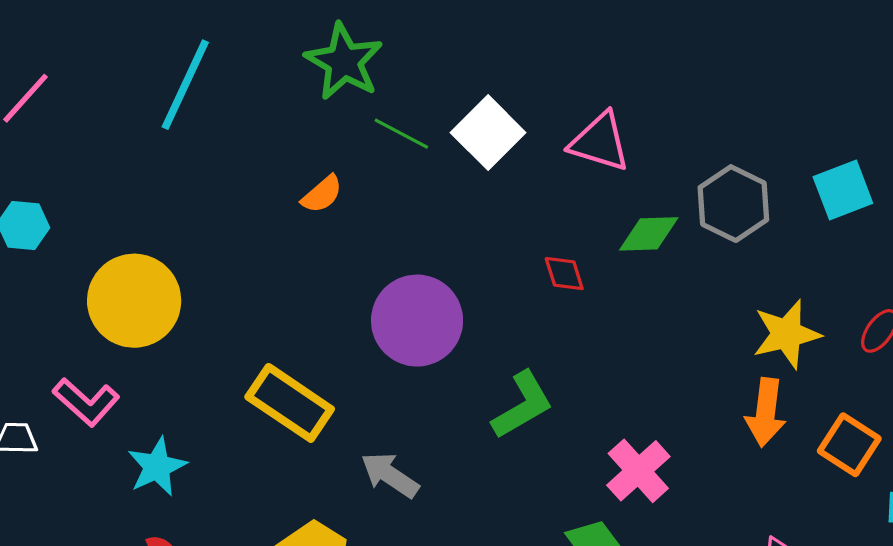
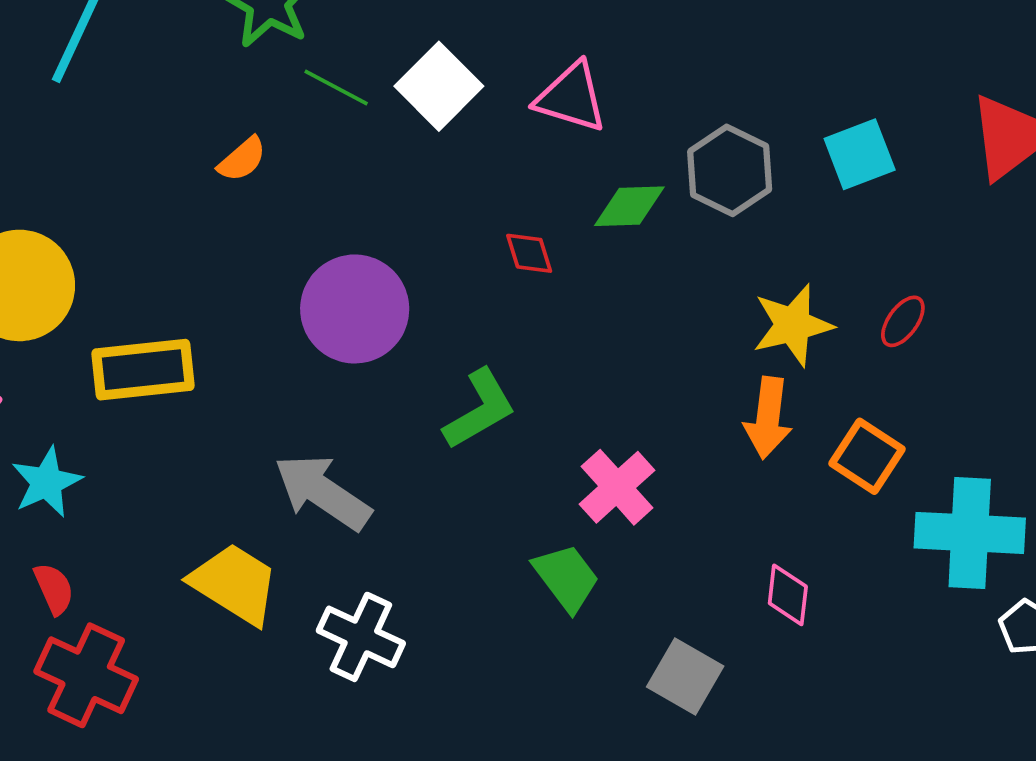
yellow rectangle: (290, 403) -> (143, 370), moved, turned -40
gray arrow: (390, 475) -> (322, 492), size x1.4

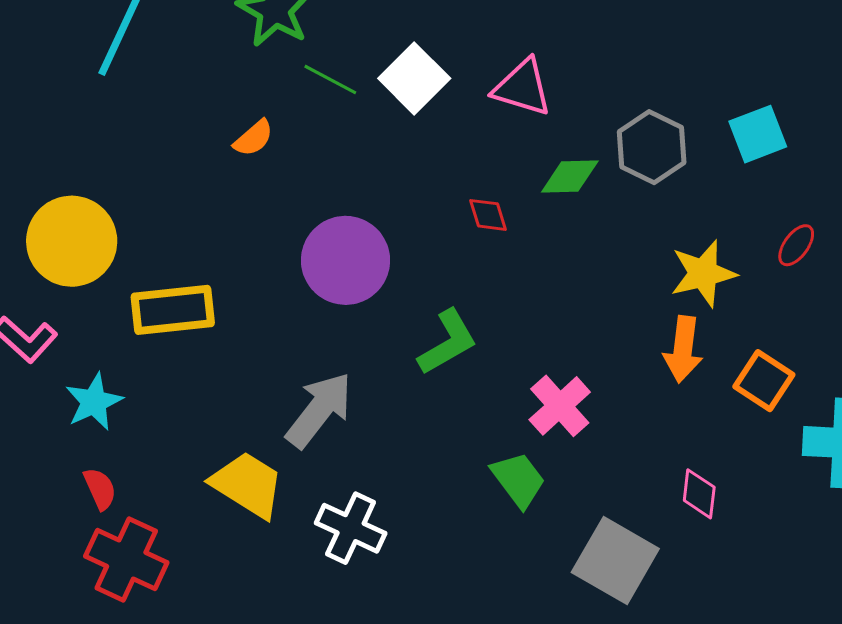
red ellipse: (903, 321) -> (796, 245), moved
gray arrow: (322, 492) -> (319, 410), turned 94
gray square: (685, 677) -> (615, 560), size x1.4

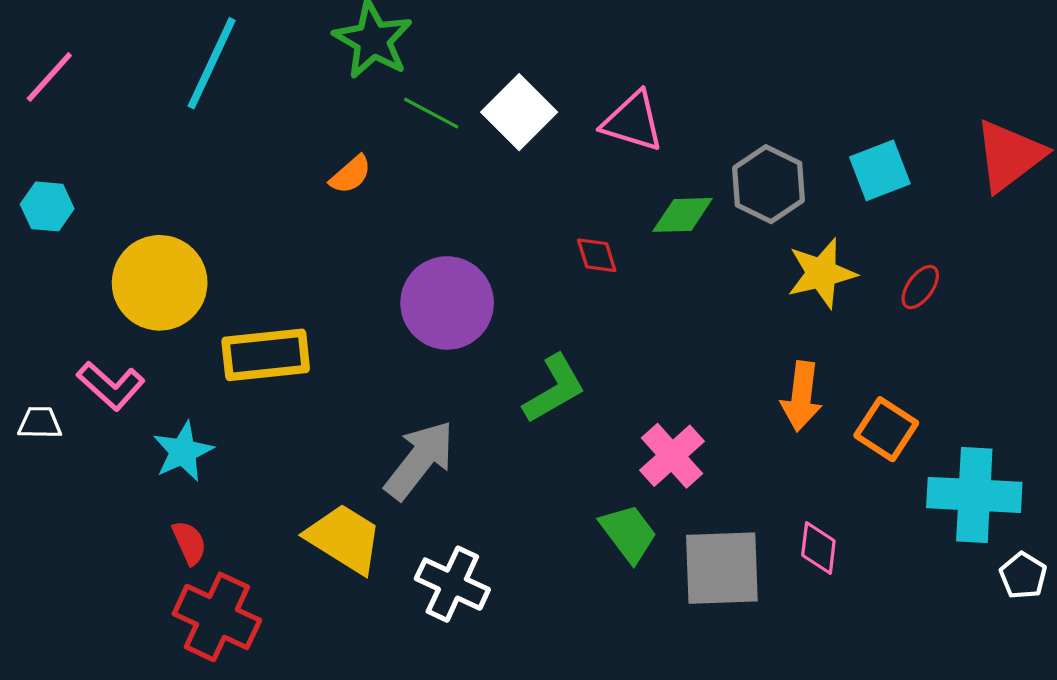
yellow star: (703, 273) -> (822, 273), moved
gray square: (615, 560) -> (722, 568), moved, turned -32

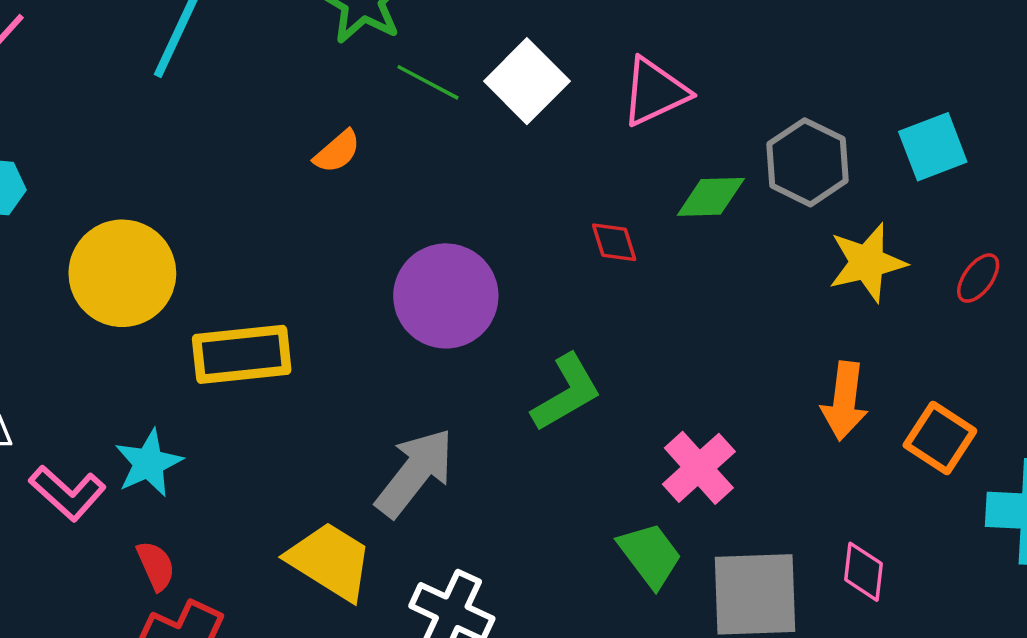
pink triangle: (633, 122) -> (655, 92), turned -42
pink L-shape: (111, 386) -> (67, 493), moved

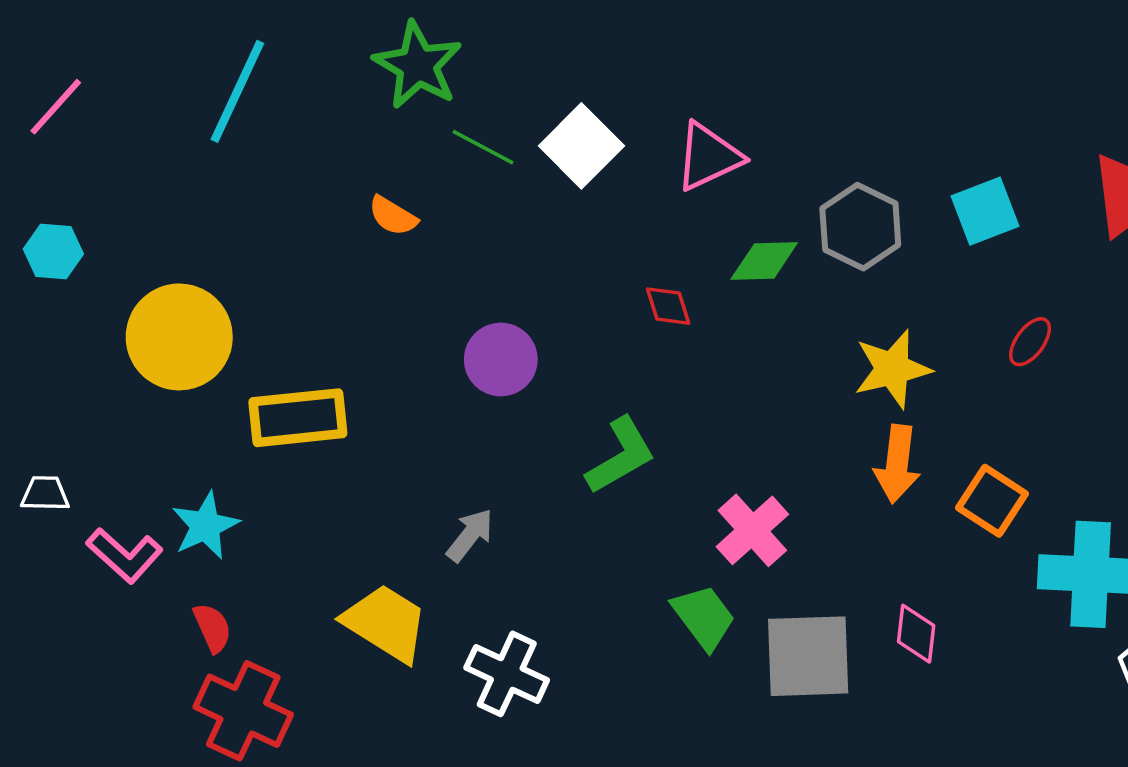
orange semicircle: (337, 152) -> (393, 216), turned 72
yellow star: (867, 263) -> (892, 369), moved
purple circle: (446, 296) -> (501, 360), size x0.7
gray arrow: (415, 473) -> (470, 535), size x0.6

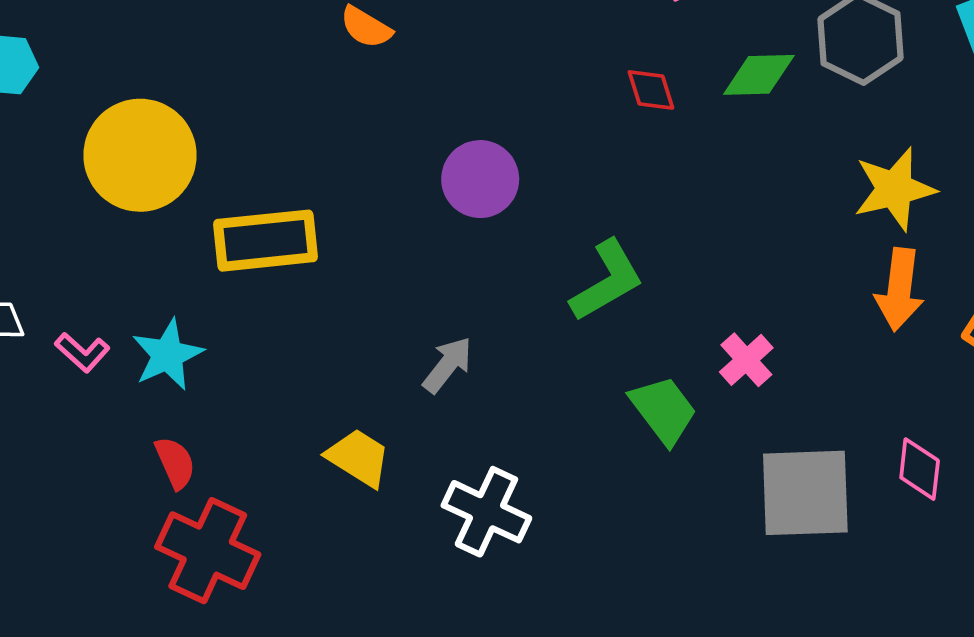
red diamond: (668, 306) -> (651, 90), moved
pink cross: (752, 530) -> (746, 360), size x0.7
pink L-shape: (125, 555) -> (82, 352), moved, size x0.7
green trapezoid: (704, 617) -> (663, 410), moved
yellow trapezoid: (386, 623) -> (358, 458), size x0.7

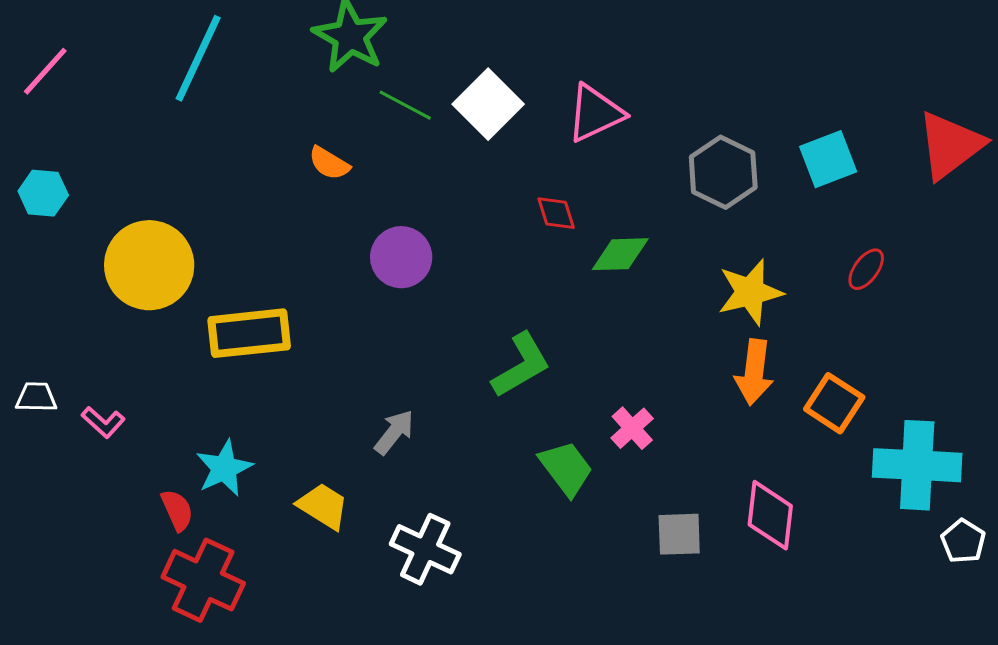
green diamond: (759, 75) -> (620, 254), moved
purple circle: (480, 179) -> (401, 257), moved
cyan star: (168, 355) -> (224, 468), moved
pink diamond: (920, 469) -> (770, 515), size x1.4
gray square: (805, 493) -> (679, 534), size x0.6

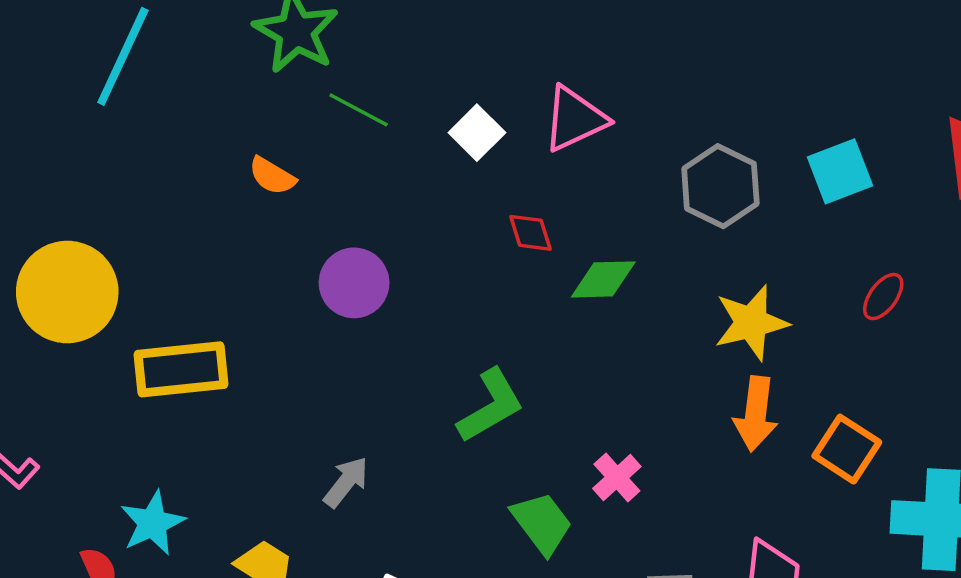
white square: (488, 104) -> (477, 133), moved, size x0.7

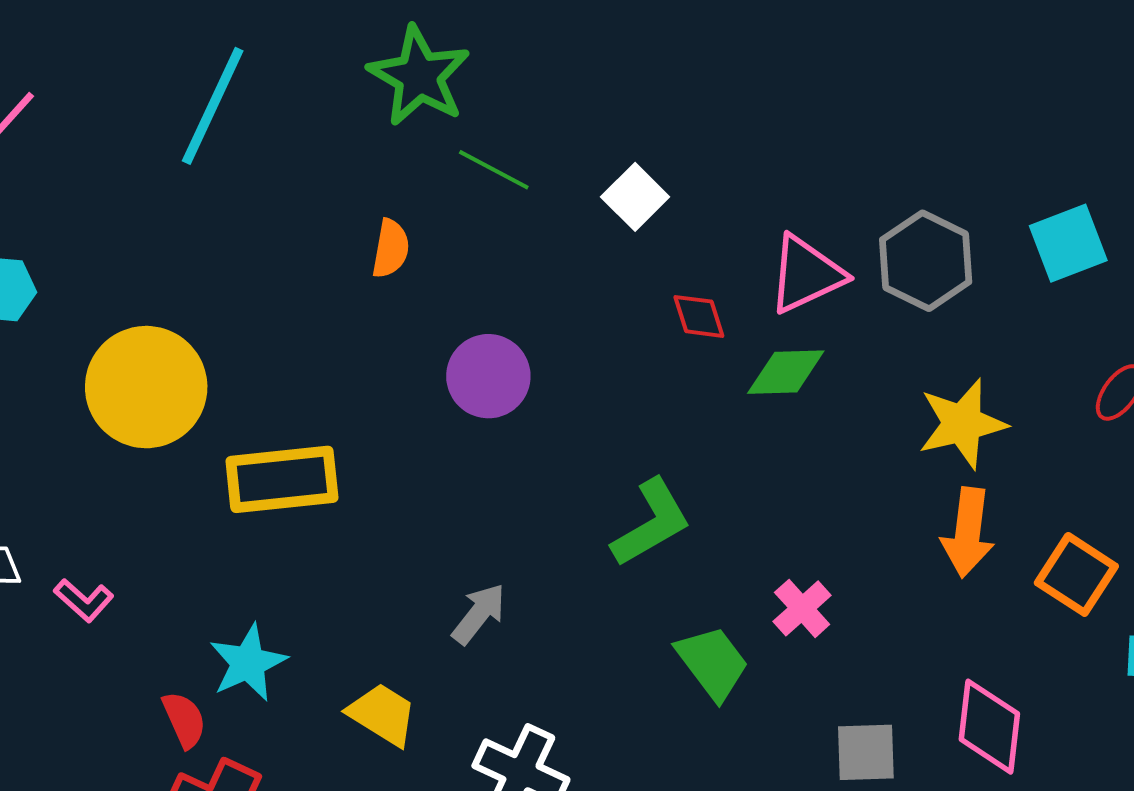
pink triangle: (575, 119) -> (806, 274), moved
orange semicircle: (272, 176) -> (391, 249), turned -111

